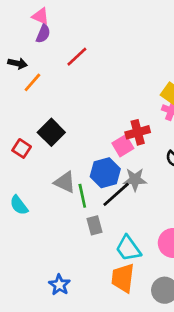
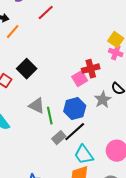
blue hexagon: (105, 173) -> (75, 109), moved
gray star: (135, 180) -> (103, 100), moved, turned -30
black line: (116, 194) -> (75, 132), moved
gray rectangle: (94, 225) -> (59, 138), turned 64

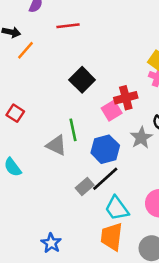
red line: (46, 13) -> (68, 26), turned 36
black square: (27, 69) -> (82, 80), moved
green line: (50, 116) -> (73, 130), moved

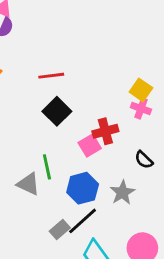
red line: (68, 26) -> (51, 76), moved
gray star: (141, 138) -> (122, 193), moved

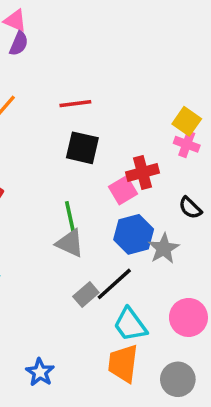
black square: (57, 111) -> (82, 148), turned -32
gray triangle: (28, 184) -> (70, 243), moved
blue hexagon: (83, 188) -> (134, 234), moved

